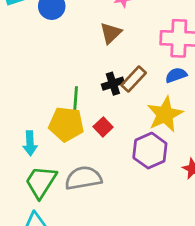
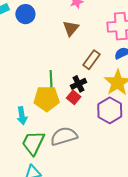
black cross: (113, 84) -> (78, 84), moved

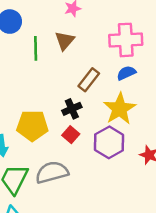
green line: (51, 80) -> (36, 48), moved
red square: (74, 97) -> (71, 135), moved

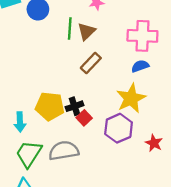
green line: (36, 48) -> (70, 28), moved
brown rectangle: (89, 80) -> (91, 63), moved
black cross: (72, 109) -> (74, 106), moved

